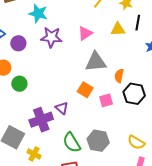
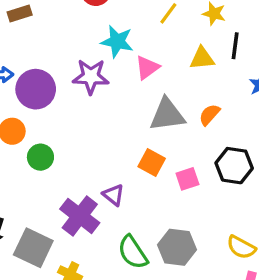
cyan star: (38, 13) -> (117, 41), moved
purple circle: (18, 43) -> (36, 89), size x1.5
orange semicircle: (119, 76) -> (209, 115), moved, turned 32
purple cross: (41, 120) -> (80, 216), turned -30

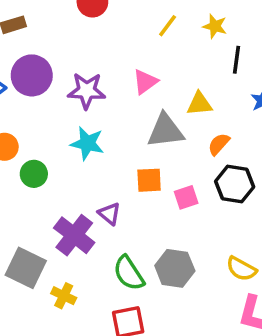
cyan star: (117, 41) -> (87, 143), moved
yellow triangle: (202, 58) -> (199, 104), moved
purple circle: (36, 89) -> (32, 75), moved
orange semicircle: (209, 115) -> (219, 144), moved
orange square: (152, 162) -> (149, 180), turned -32

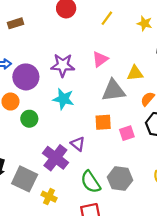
yellow line: (168, 26) -> (107, 18), moved
purple circle: (32, 75) -> (26, 77), moved

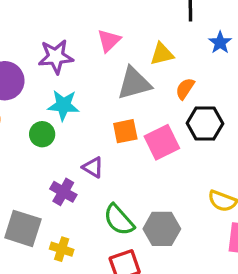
green circle: (29, 119) -> (42, 134), moved
pink square: (127, 133) -> (162, 142), size x1.5
purple cross: (55, 158) -> (63, 192), size x0.7
gray hexagon: (120, 179) -> (162, 229), moved

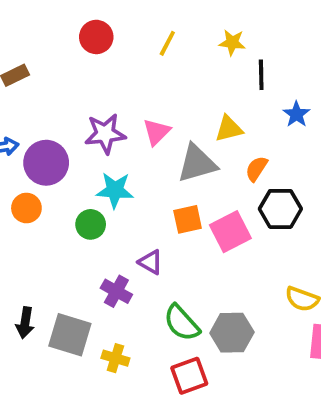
pink triangle: (109, 41) -> (156, 132), moved

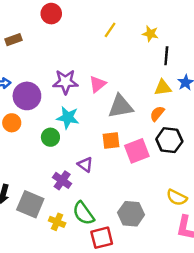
red circle: (96, 37) -> (51, 14), moved
yellow triangle: (229, 129) -> (163, 88), moved
green semicircle: (182, 323) -> (83, 213), moved

